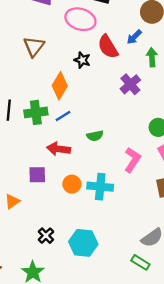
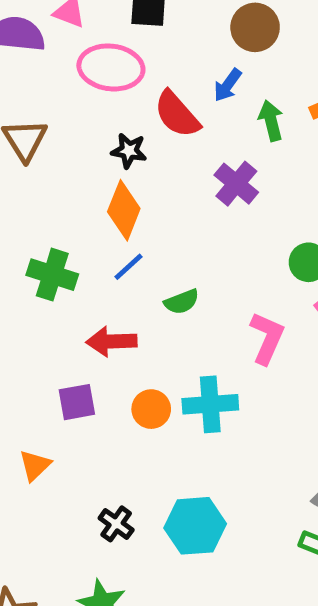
orange diamond: (60, 86) -> (124, 210), moved
green cross: (36, 112) -> (52, 275), turned 35
blue line: (63, 116) -> (128, 267), moved

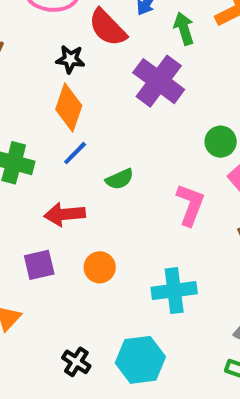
purple cross: (236, 184) -> (159, 81), size x1.4
cyan cross: (210, 404) -> (174, 291), moved

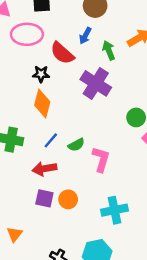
blue line: (75, 153) -> (51, 140), moved
pink L-shape: (190, 205) -> (101, 159), moved
purple square: (39, 265) -> (44, 198), moved, turned 30

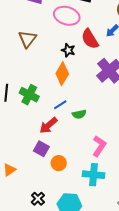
pink L-shape: (101, 159) -> (99, 146), moved
red arrow: (44, 169) -> (48, 125), turned -48
orange circle: (68, 199) -> (59, 163), moved

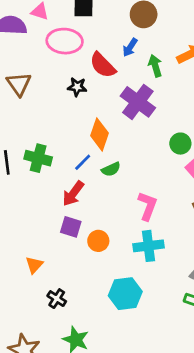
orange diamond: (62, 74) -> (99, 134), moved
black cross: (38, 199) -> (57, 299), moved

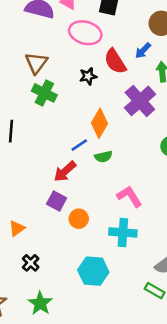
black star: (77, 87) -> (88, 76), turned -30
green cross: (38, 158) -> (44, 93), moved
pink L-shape: (148, 206) -> (129, 196), turned -64

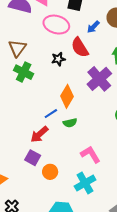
blue arrow: (143, 51) -> (93, 27), moved
cyan cross: (123, 232) -> (85, 183), turned -35

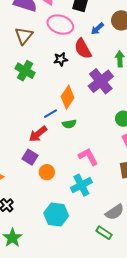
brown triangle: (17, 48) -> (24, 36), moved

